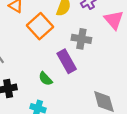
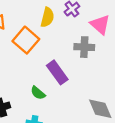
gray cross: (81, 39) -> (84, 47), moved

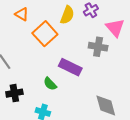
purple rectangle: (57, 72) -> (70, 67), turned -35

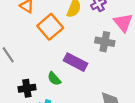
black cross: (14, 93) -> (27, 88), moved

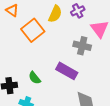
purple rectangle: (75, 62) -> (67, 71), moved

